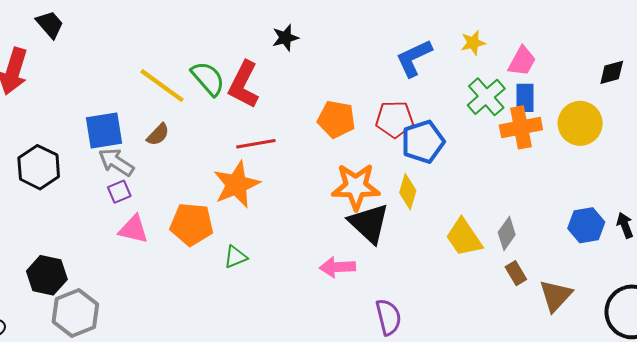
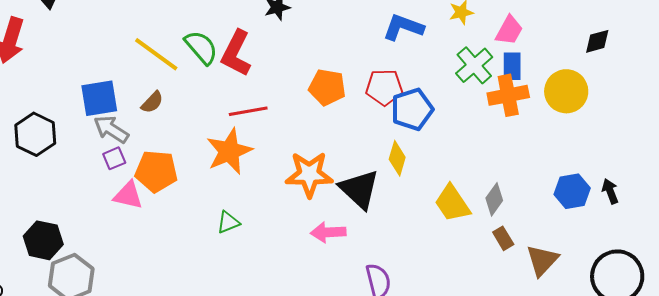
blue L-shape: (414, 58) -> (403, 27), turned 45
orange star: (356, 187) -> (309, 174), moved
orange pentagon: (192, 224) -> (156, 171), moved

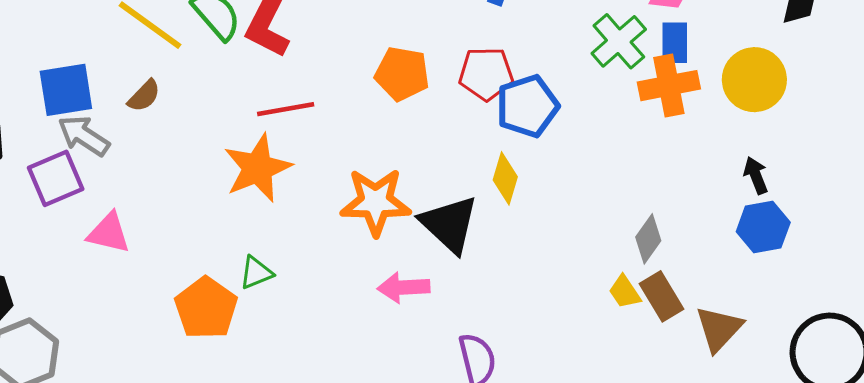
purple square: (114, 158) -> (56, 178), moved, size x1.6
orange pentagon: (156, 171) -> (206, 308), moved, turned 30
black arrow: (610, 191) -> (756, 175), moved
yellow trapezoid: (452, 203) -> (625, 292), moved, size x0.6
brown rectangle: (503, 238) -> (662, 296), size x1.4

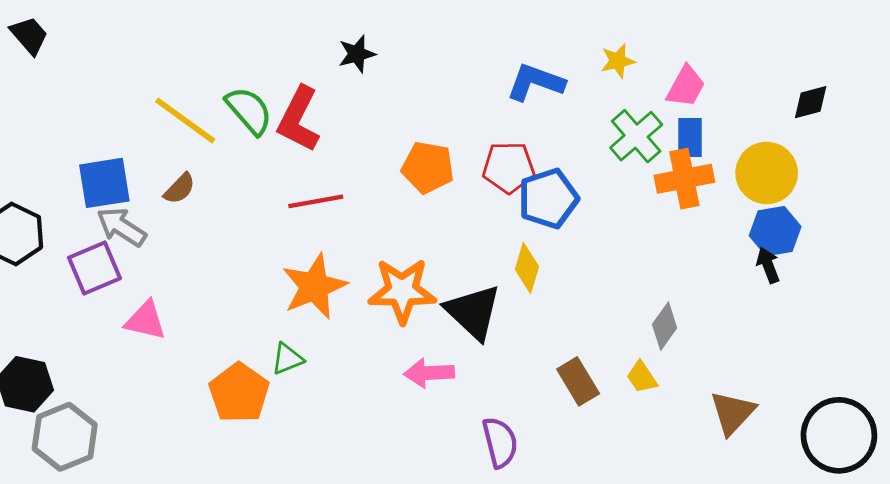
orange star: (258, 168) -> (314, 286), moved
blue hexagon: (763, 227) -> (775, 231), moved
brown rectangle: (662, 296) -> (578, 381), moved

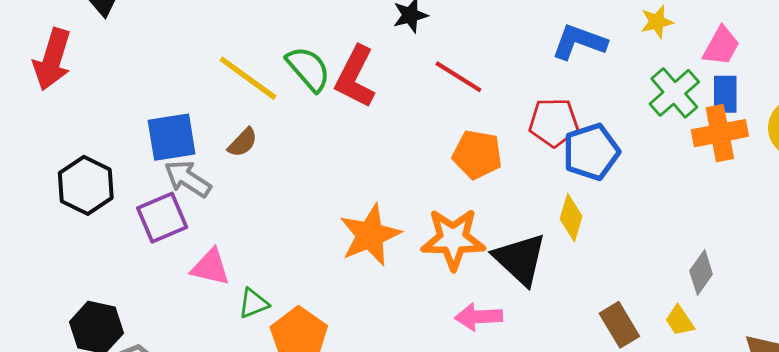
orange pentagon: (428, 167) -> (477, 155), moved
red line: (316, 201) -> (458, 77), moved, turned 42
green triangle: (287, 359) -> (253, 303), moved

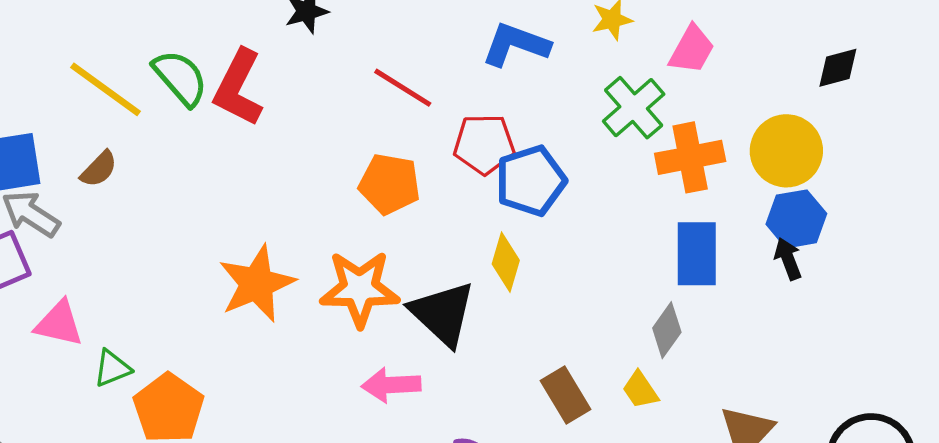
red line: (458, 77) -> (403, 88), moved
blue rectangle: (725, 94) -> (697, 254), moved, size x1.4

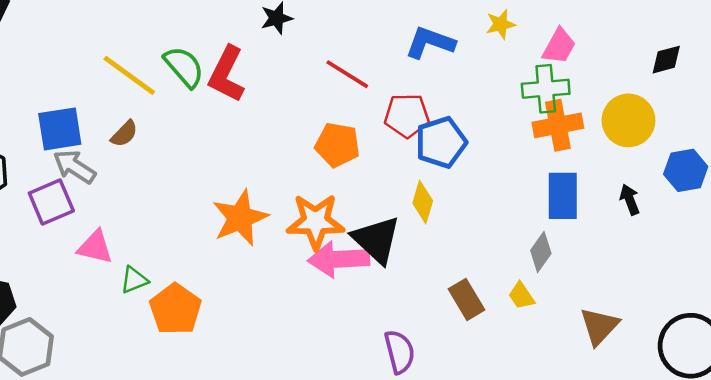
green cross: (634, 108) -> (546, 89), moved, turned 36
blue hexagon: (796, 219) -> (686, 170), moved
pink arrow: (391, 385) -> (339, 259), moved, size x1.4

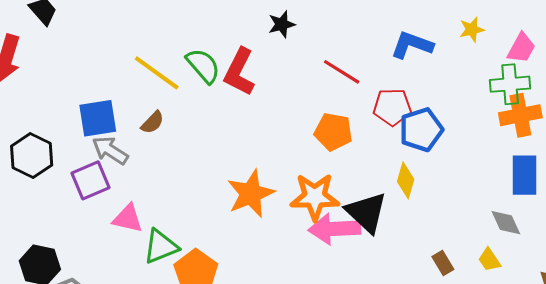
gray diamond: (541, 252) -> (506, 223), turned -60
green triangle: (134, 280) -> (161, 246), size x1.5
brown rectangle: (467, 299) -> (443, 263), size x0.7

